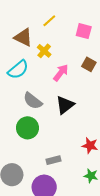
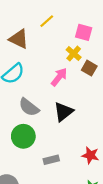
yellow cross: (44, 51) -> (74, 54), moved
gray rectangle: (54, 160) -> (51, 160), moved

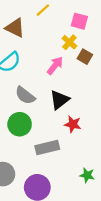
red star: (90, 155) -> (73, 124), moved
gray rectangle: (51, 160) -> (47, 147), size x1.5

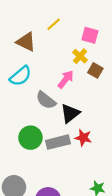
gray semicircle: (25, 95) -> (46, 100), moved
gray rectangle: (47, 147) -> (58, 142), moved

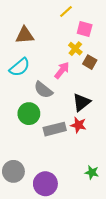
yellow line: (54, 24) -> (66, 11), moved
brown triangle: (26, 42) -> (25, 35), turned -30
black triangle: (70, 113) -> (81, 102), moved
green circle: (30, 138) -> (29, 114), moved

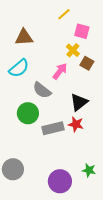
purple circle: (45, 184) -> (60, 181), moved

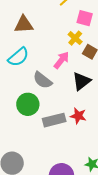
black triangle: (79, 102) -> (81, 81), moved

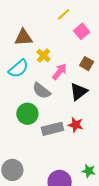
pink square: (85, 18) -> (82, 31), turned 35
yellow cross: (75, 38) -> (43, 56), moved

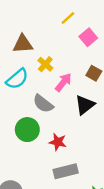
red star: (76, 125) -> (58, 142), moved
gray rectangle: (53, 129) -> (66, 171), moved

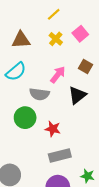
yellow line: (68, 18) -> (54, 14), moved
yellow cross: (45, 64) -> (56, 39), moved
gray semicircle: (43, 104) -> (39, 94), turned -30

